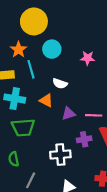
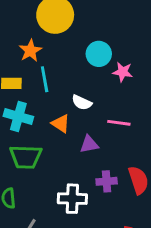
cyan circle: (52, 49) -> (99, 54), moved
pink line: (94, 115) -> (119, 123), moved

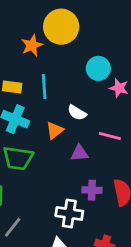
orange star: (30, 51) -> (32, 45), moved
orange triangle: (61, 124) -> (55, 130), turned 42
white cross: (72, 199) -> (69, 213), moved

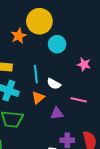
cyan circle: (98, 68) -> (57, 44), moved
cyan line: (44, 87) -> (36, 74), moved

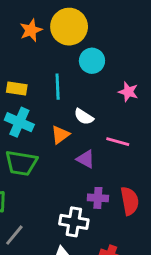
orange star: (19, 36) -> (31, 30), moved
cyan line: (36, 74) -> (58, 87), moved
purple triangle: (57, 113) -> (86, 159), turned 32

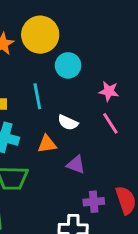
orange triangle: (60, 135) -> (47, 144), turned 36
pink line: (118, 142) -> (110, 123), moved, turned 50

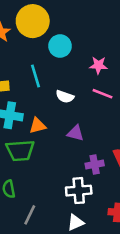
pink line: (110, 123) -> (103, 94), turned -30
orange triangle: (47, 144) -> (38, 126), moved

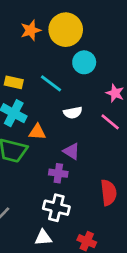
cyan line: (35, 76) -> (51, 83), turned -55
white semicircle: (65, 97) -> (73, 113), turned -48
purple cross: (95, 165) -> (58, 173), moved

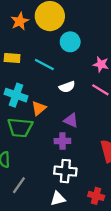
yellow rectangle: (14, 82) -> (12, 58), moved
orange triangle: (37, 132) -> (39, 108), turned -35

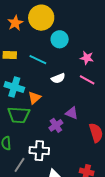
purple triangle: (71, 120) -> (72, 113), moved
purple cross: (62, 141) -> (56, 125), turned -32
white cross: (65, 171) -> (39, 151), moved

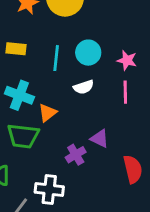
cyan circle: (60, 39) -> (88, 53), moved
cyan line: (38, 60) -> (56, 58), turned 66
pink line: (87, 80) -> (125, 92), turned 56

